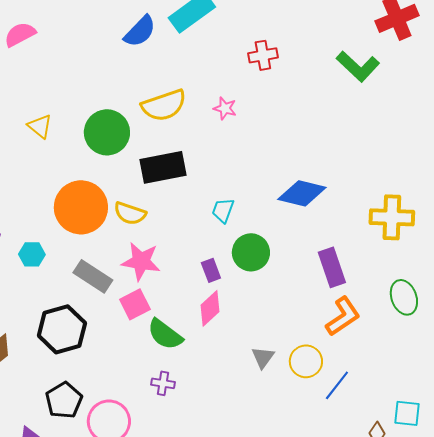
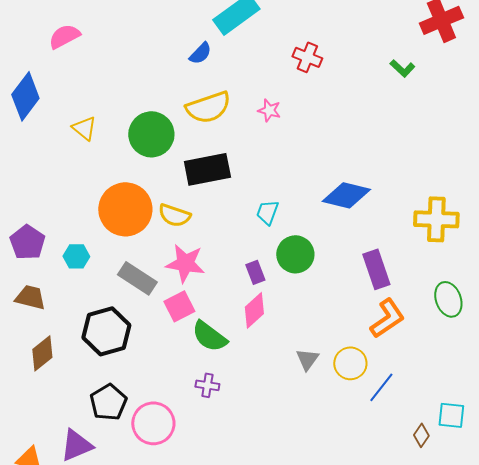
blue semicircle: (140, 31) -> (200, 53), moved, size x0.7
red cross: (263, 55) -> (307, 57), turned 32
green L-shape: (358, 66) -> (402, 68), size x0.6

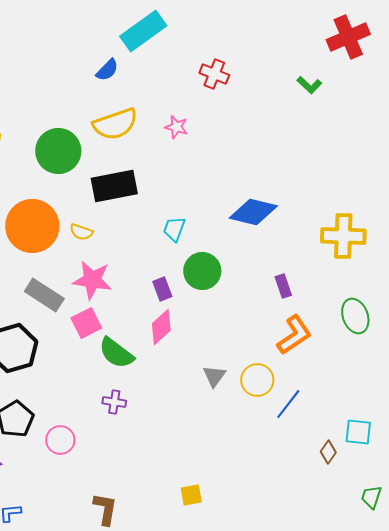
yellow semicircle: (174, 215) -> (81, 232), size x0.7
purple rectangle: (376, 269) -> (283, 286), size x0.6
pink circle: (153, 423) -> (60, 440), size x0.7

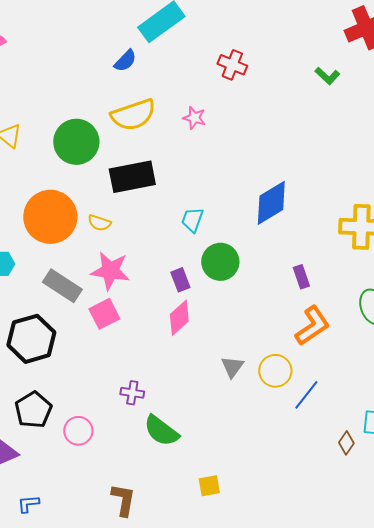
blue diamond: (253, 212) -> (271, 203), turned -45
green semicircle: (116, 353) -> (161, 431), moved

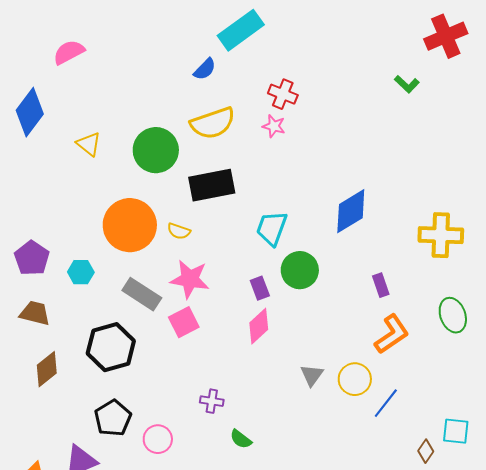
red cross: (232, 65) -> (283, 94), moved
cyan trapezoid: (192, 220) -> (272, 228), size x1.4
green semicircle: (161, 431) -> (241, 439), size x0.6

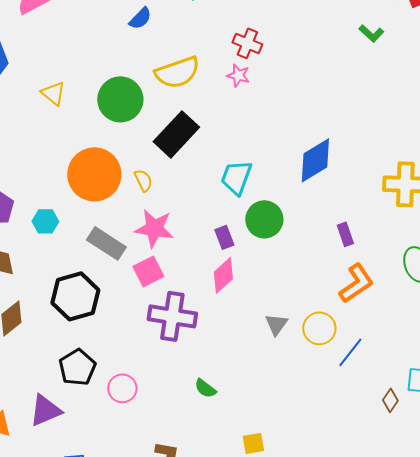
blue semicircle: (205, 69) -> (140, 18), moved
black rectangle: (212, 185) -> (176, 134), turned -36
yellow semicircle: (179, 231) -> (143, 180), turned -135
purple cross: (212, 401) -> (172, 316), moved, size x2.0

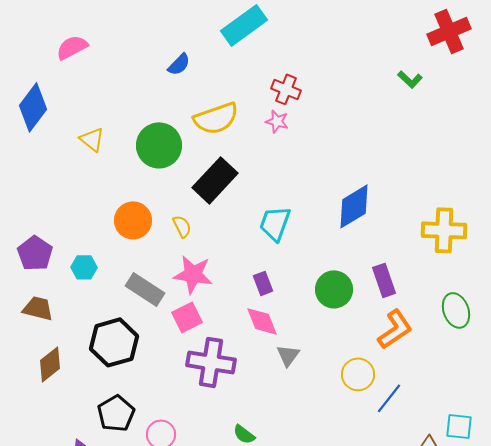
orange circle: (94, 174) -> (133, 220), size x0.7
green circle: (264, 219) -> (334, 289), moved
purple rectangle: (345, 234) -> (384, 280), size x1.4
pink diamond: (223, 275) -> (262, 321), turned -69
gray triangle: (276, 324) -> (288, 355), moved

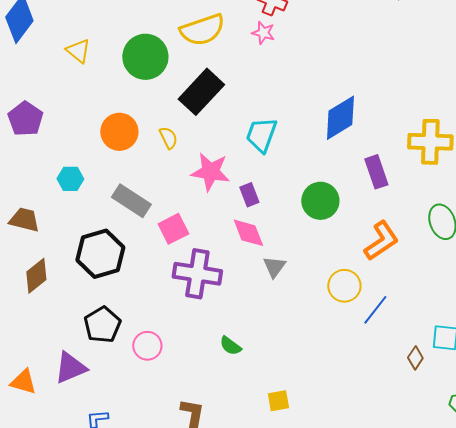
purple pentagon: (35, 253) -> (25, 119), moved
pink star: (193, 274) -> (210, 172), moved
purple rectangle: (384, 280) -> (376, 172), moved

